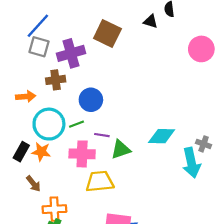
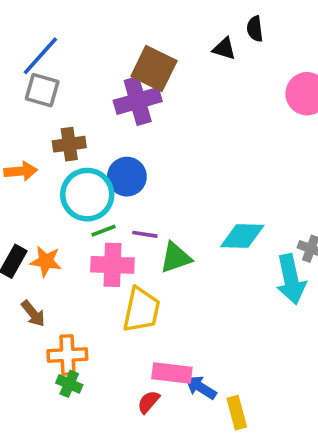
purple cross: (71, 53) -> (138, 101), moved
cyan circle: (49, 124) -> (87, 195), moved
green line: (77, 124) -> (103, 231), moved
yellow trapezoid: (100, 181) -> (141, 310), turned 108

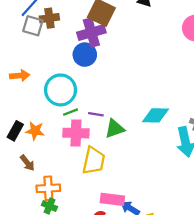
brown cross: (69, 144) -> (49, 18), moved
blue circle: (127, 177) -> (85, 55), moved

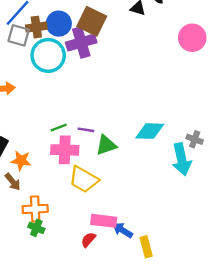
blue circle: (85, 55) -> (59, 24), moved
cyan circle: (60, 90) -> (48, 55), moved
orange star: (35, 131) -> (21, 161), moved
yellow trapezoid: (94, 161) -> (84, 179), turned 108

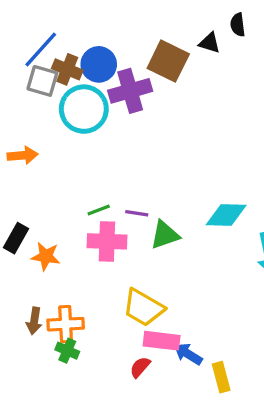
brown square: (92, 21) -> (168, 61), moved
brown cross: (36, 27) -> (67, 69), turned 30
yellow trapezoid: (84, 179) -> (143, 308), moved
brown arrow: (13, 182) -> (34, 321), moved, turned 48

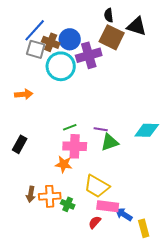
black semicircle: (238, 25) -> (109, 15), moved
black triangle: (210, 43) -> (137, 26), size x1.5
purple line: (137, 213) -> (101, 129), moved
orange star: (46, 256) -> (64, 164), moved
green cross: (67, 351) -> (68, 204), moved

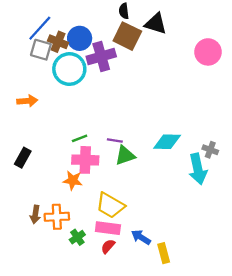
green cross: (68, 204) -> (77, 237), moved, turned 32
pink rectangle: (108, 206) -> (108, 228), moved

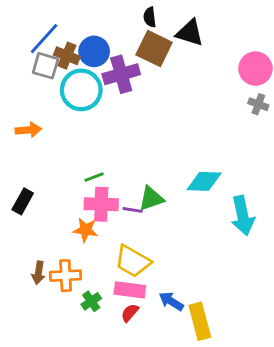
purple line: (115, 141) -> (133, 210), moved
gray cross: (210, 150) -> (258, 104), moved
yellow rectangle: (164, 253) -> (200, 321), size x1.4

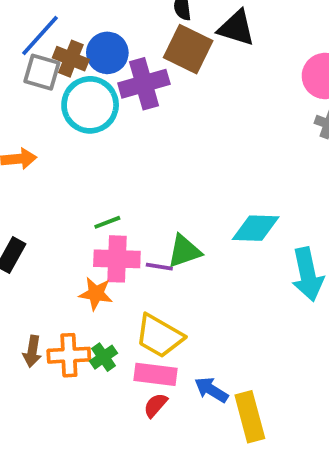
green cross: (91, 301) -> (104, 357), moved

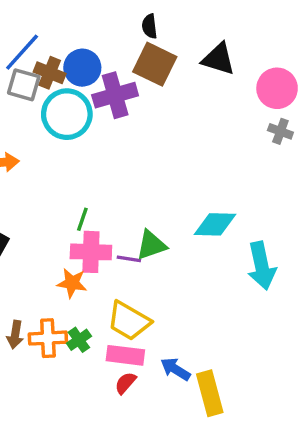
black triangle: (236, 28) -> (218, 59), moved
green line: (107, 222) -> (82, 219), turned -50

